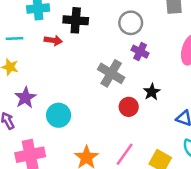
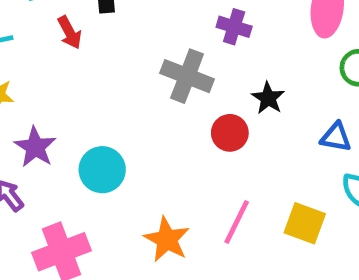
red arrow: (53, 40) -> (70, 32), turned 63

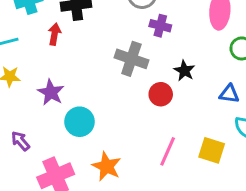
red arrow: (70, 32) -> (54, 34), turned -140
purple star: (35, 147) -> (51, 92), moved
orange star: (167, 239) -> (107, 166), moved

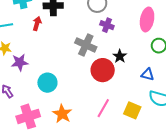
purple star: (51, 92) -> (20, 62), moved, turned 30
red circle: (161, 94) -> (103, 70), size x1.5

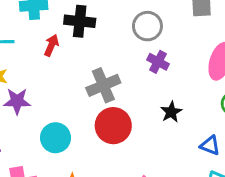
gray cross: (86, 45) -> (103, 85), moved, turned 35
red circle: (103, 70) -> (113, 126), moved

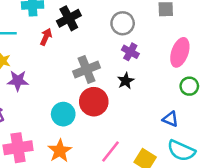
black cross: (80, 21) -> (69, 18), turned -35
black star: (171, 112) -> (126, 81), moved
cyan circle: (55, 138) -> (63, 114), moved

